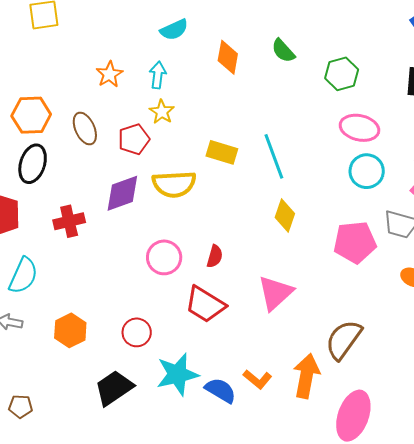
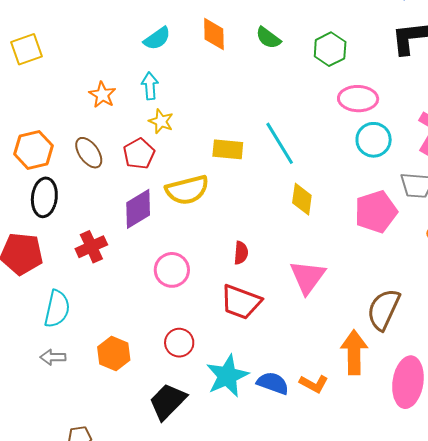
orange diamond: (228, 57) -> (214, 34), moved
pink circle: (164, 257) -> (172, 270), moved
orange L-shape: (257, 379) -> (314, 384), moved

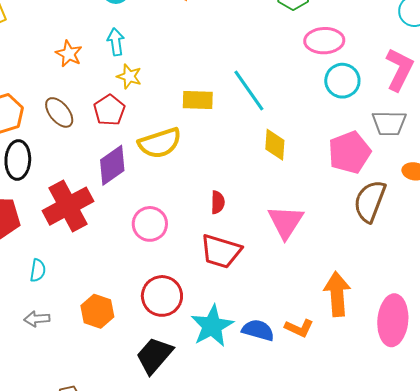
red cross: (91, 247) -> (68, 206), size x1.6
cyan semicircle: (57, 309) -> (38, 270), size x0.6
brown semicircle: (384, 309) -> (370, 201), moved
red circle: (179, 343) -> (162, 296), size x1.4

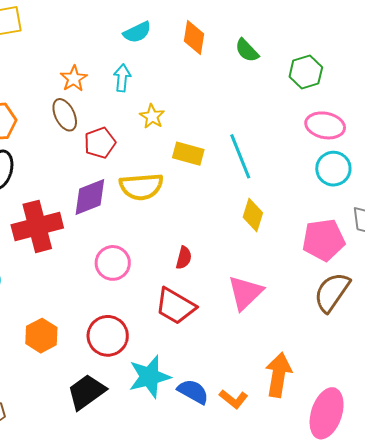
yellow star: (129, 76) -> (152, 116), moved
brown ellipse: (59, 112) -> (65, 115), moved

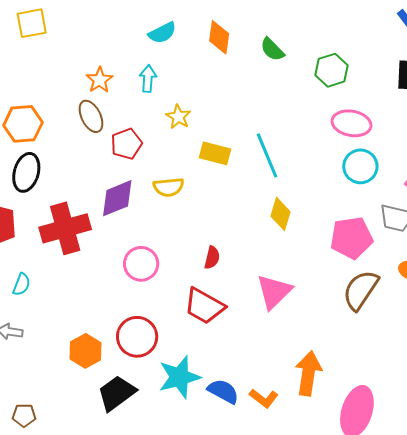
yellow semicircle: (141, 187) -> (169, 187), size x0.7
orange hexagon: (41, 336) -> (85, 351), moved

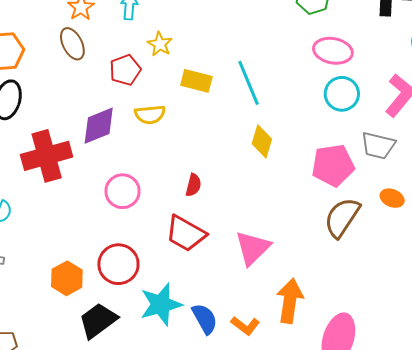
red pentagon: (127, 144) -> (125, 70), moved
pink triangle: (274, 292) -> (253, 248), moved
blue semicircle: (223, 391) -> (205, 319), turned 32

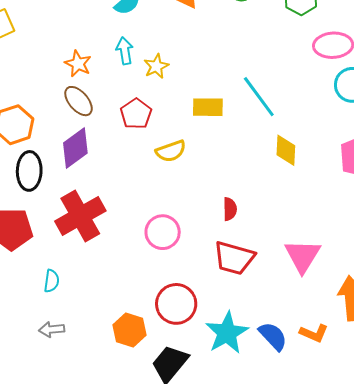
yellow star: (160, 44) -> (156, 66), moved, turned 30
purple diamond: (99, 126) -> (75, 148), moved

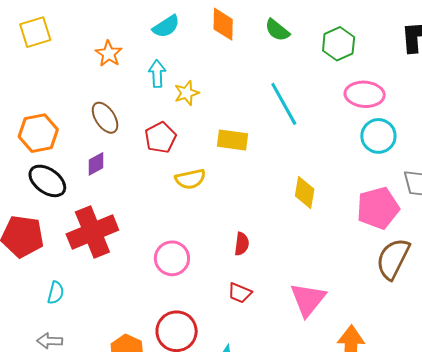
orange star: (78, 64) -> (109, 54), moved
cyan line: (259, 97) -> (284, 104), moved
purple diamond: (75, 148) -> (96, 164), size x0.6
black ellipse: (29, 171) -> (47, 181), turned -63
red trapezoid: (234, 258) -> (240, 293), size x0.6

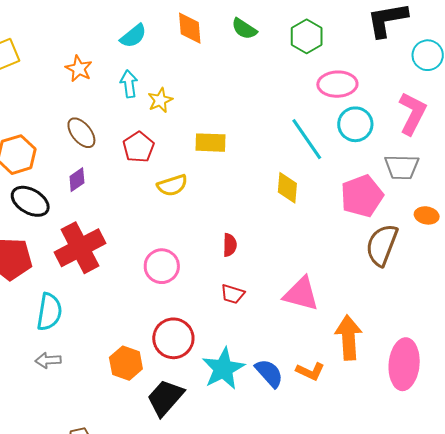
cyan line: (284, 104) -> (307, 139), moved
cyan semicircle: (56, 293) -> (49, 312), size x1.6
pink triangle: (308, 299) -> (301, 294), turned -48

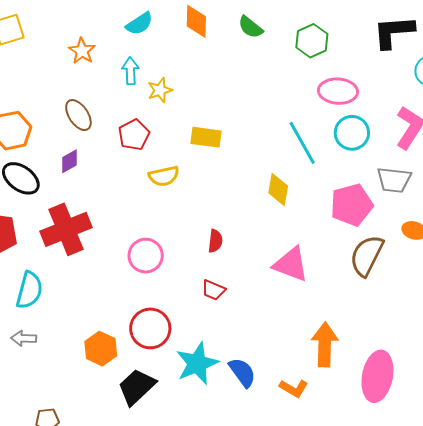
pink triangle: (301, 294) -> (291, 264), moved
orange L-shape: (310, 371) -> (294, 388), moved

